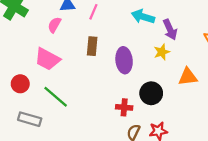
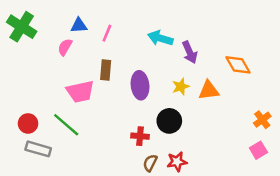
yellow star: (162, 52) -> (181, 87), moved
pink trapezoid: (47, 59) -> (80, 92), moved, turned -40
orange triangle: (188, 77) -> (209, 90), moved
red circle: (20, 84) -> (28, 123), moved

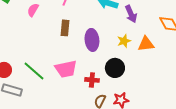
pink trapezoid: (80, 92) -> (66, 69), moved

